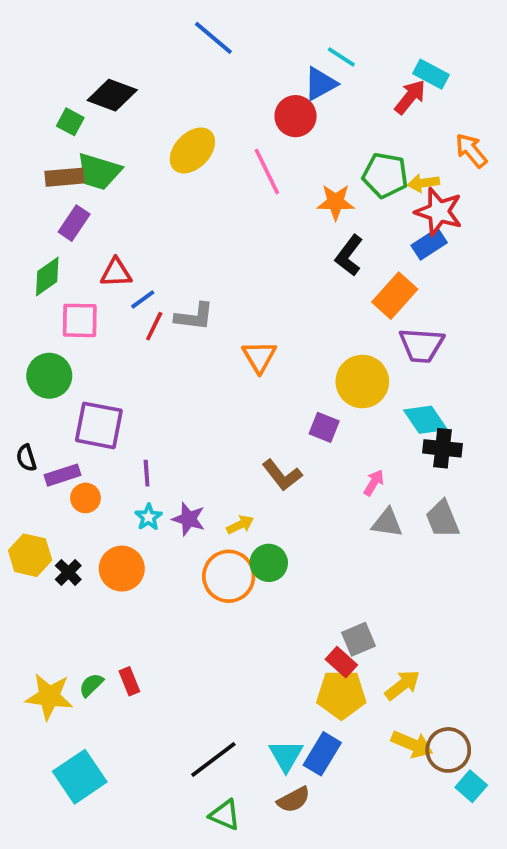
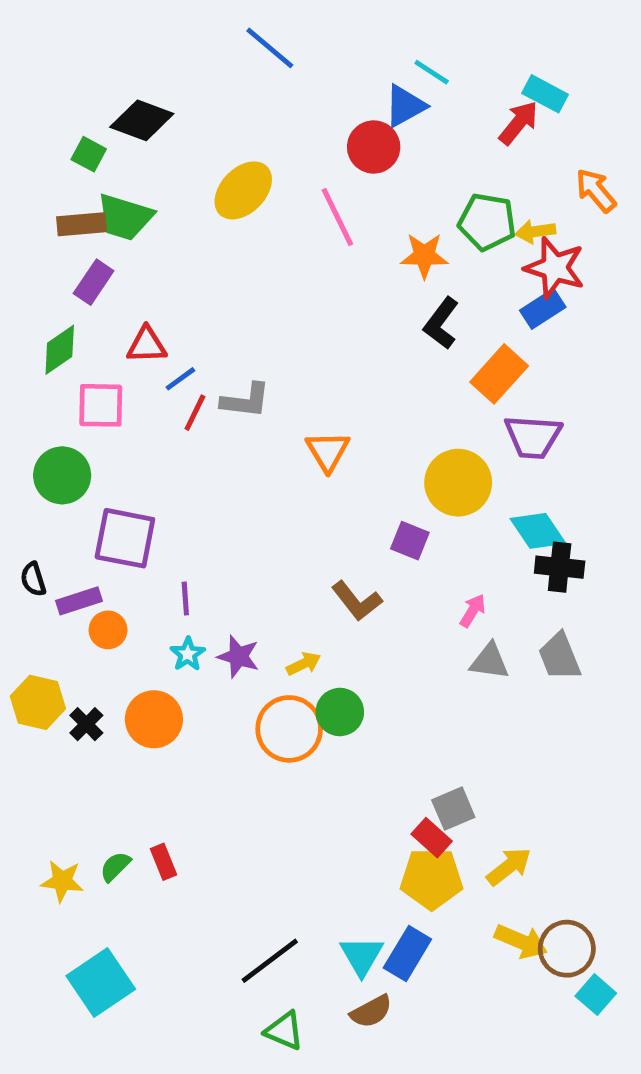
yellow star: (49, 697) -> (62, 881), size x0.7

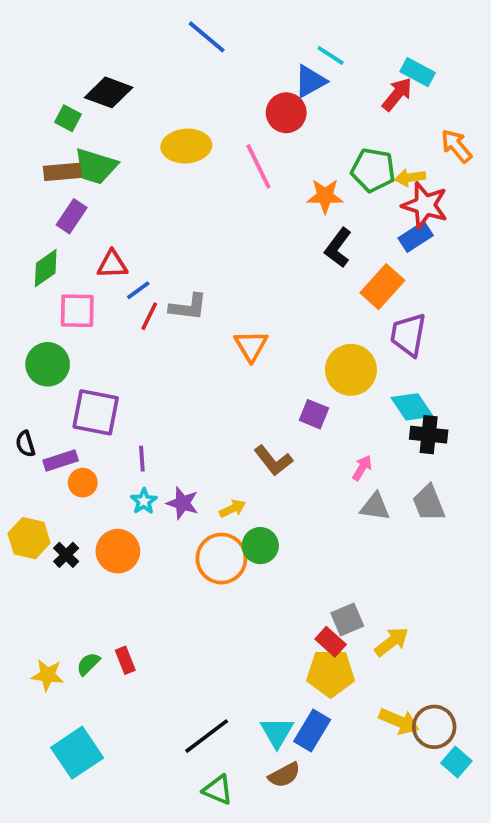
yellow ellipse: (243, 190) -> (186, 146), turned 42
purple trapezoid: (533, 437) -> (408, 335), turned 96
yellow arrow: (509, 867) -> (392, 642), moved

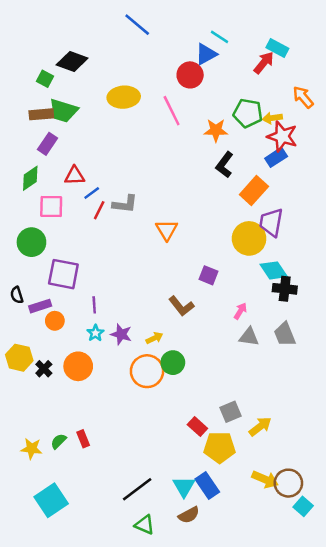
yellow circle: (351, 370) -> (249, 238), moved
red rectangle: (331, 642) -> (197, 426), moved
blue rectangle: (312, 731) -> (207, 485), turned -65

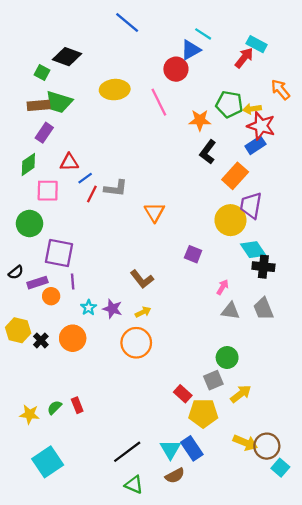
black semicircle: (17, 295) -> (16, 272), turned -112
purple line: (94, 305) -> (73, 281), moved
brown L-shape: (181, 306) -> (142, 279), moved
green circle: (173, 363) -> (227, 358), moved

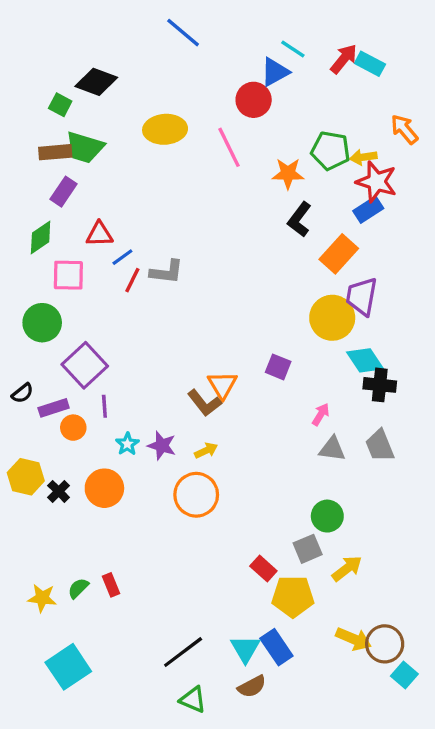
red arrow: (244, 58) -> (344, 59), moved
orange triangle: (154, 212) -> (222, 385), moved
purple square: (59, 253) -> (85, 365), turned 36

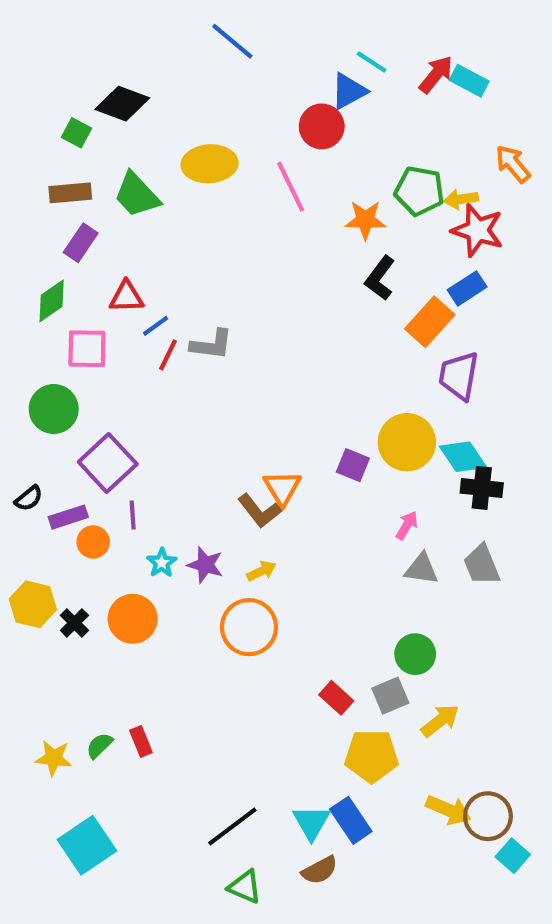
green trapezoid: (85, 147) -> (137, 195), moved, turned 30
blue rectangle: (368, 210) -> (467, 288), moved
yellow circle: (332, 318) -> (407, 442), moved
red rectangle: (263, 568) -> (336, 698), moved

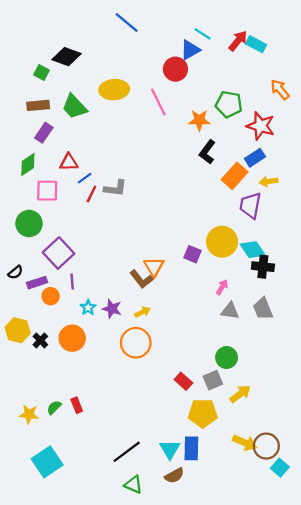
yellow arrow: (461, 199) -> (269, 182), moved
blue rectangle: (351, 820) -> (191, 448), turned 35

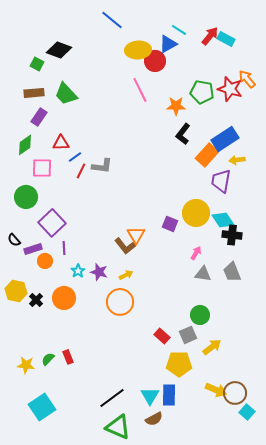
yellow ellipse: (114, 90) -> (138, 50), moved
red star: (261, 126) -> (230, 89), moved
blue rectangle: (255, 158) -> (225, 139), size x1.5
black semicircle: (15, 272) -> (14, 240), turned 88
green triangle: (133, 485) -> (118, 427), size x1.5

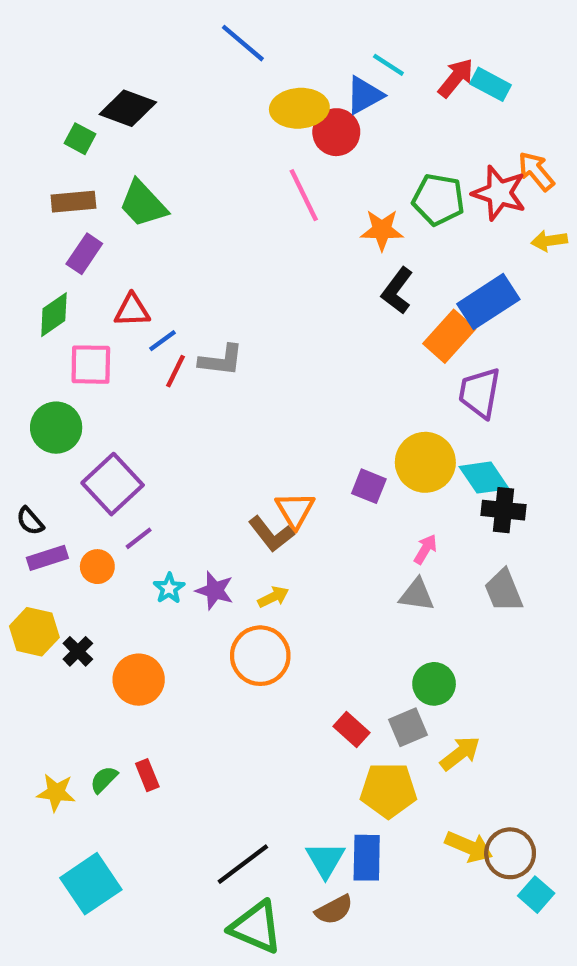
yellow arrow: (237, 160) -> (549, 241), moved
purple line: (64, 248) -> (139, 538), turned 56
purple rectangle: (33, 249) -> (47, 558), moved
gray triangle: (203, 274) -> (417, 595), moved
orange circle: (64, 298) -> (139, 680), moved

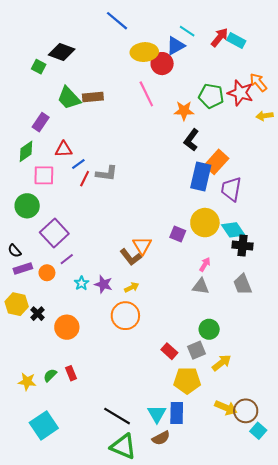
brown rectangle: (73, 202) -> (93, 97), moved
blue rectangle: (488, 302) -> (201, 177), moved, turned -44
black line: (243, 864) -> (117, 416), turned 68

